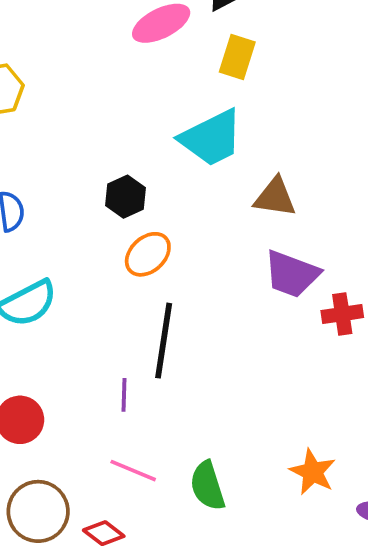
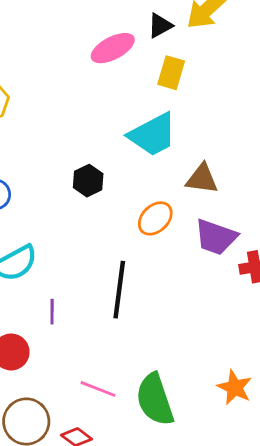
orange ellipse: (148, 254) -> (155, 218), moved
purple line: (124, 395) -> (52, 312), moved
green semicircle: (207, 486) -> (155, 399), size x1.4

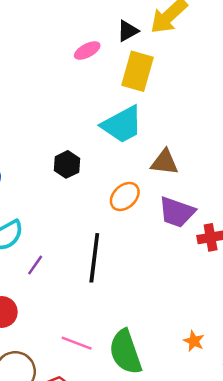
pink ellipse: (113, 48) -> (87, 51), size x0.7
yellow rectangle: (171, 73) -> (138, 71), size x1.4
purple line: (52, 312) -> (35, 265), moved, turned 35
orange star: (235, 387) -> (194, 341), size x0.7

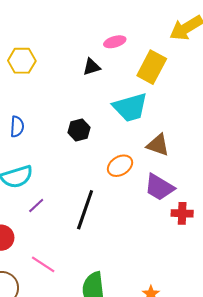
black triangle: (128, 31) -> (92, 67), moved
pink line: (77, 343) -> (43, 264), moved

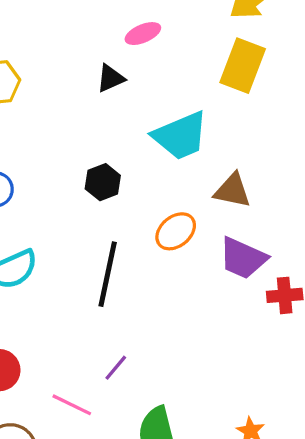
yellow rectangle: (152, 67) -> (243, 66), moved
purple line: (36, 206) -> (116, 368), moved
black line: (85, 210) -> (108, 274), moved

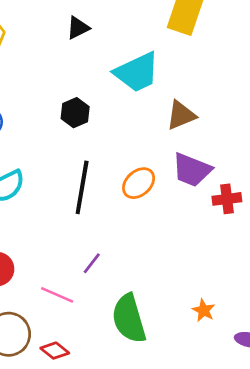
brown triangle: (232, 191) -> (181, 115), turned -32
orange ellipse: (176, 231) -> (139, 183), moved

